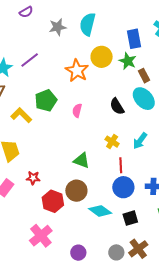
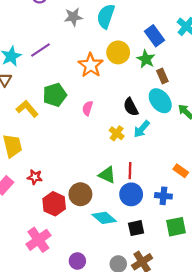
blue rectangle: (134, 39) -> (155, 36), turned -30
cyan arrow: (140, 141) -> (142, 129), moved
yellow cross: (112, 142) -> (117, 133), moved
green triangle: (82, 160) -> (107, 175), moved

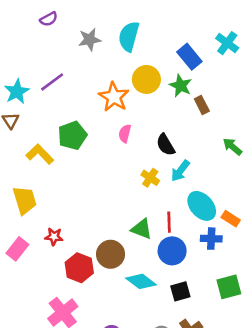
cyan ellipse: (160, 101) -> (202, 206), moved
pink semicircle: (88, 108) -> (125, 133), moved
blue cross: (163, 196) -> (211, 239), moved

